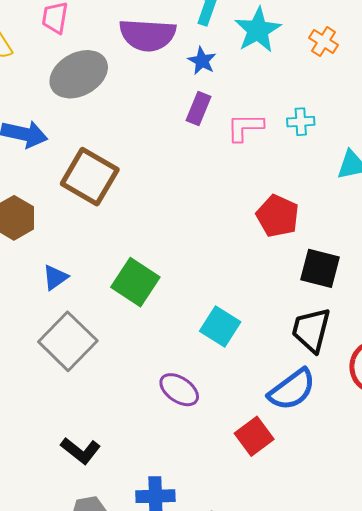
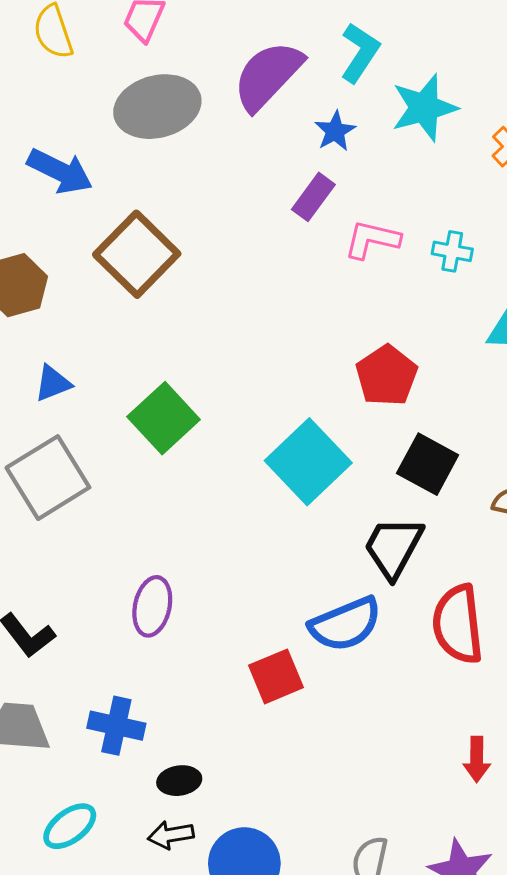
purple semicircle: (148, 35) -> (268, 76), turned 116
cyan square: (220, 326) -> (308, 462), moved, size x1.4
purple ellipse: (179, 390) -> (152, 606), moved, turned 54

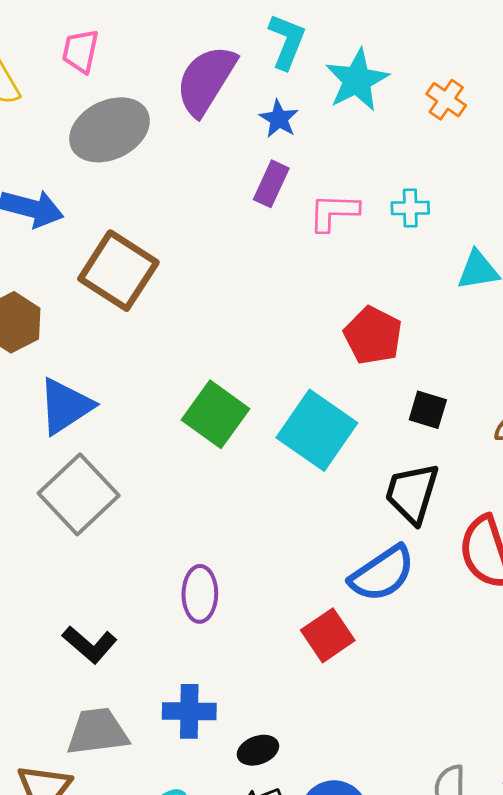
blue triangle: (53, 383) -> (65, 406), size x1.6
green square: (164, 418) -> (215, 414), moved
black square: (428, 464) -> (428, 410), size x0.7

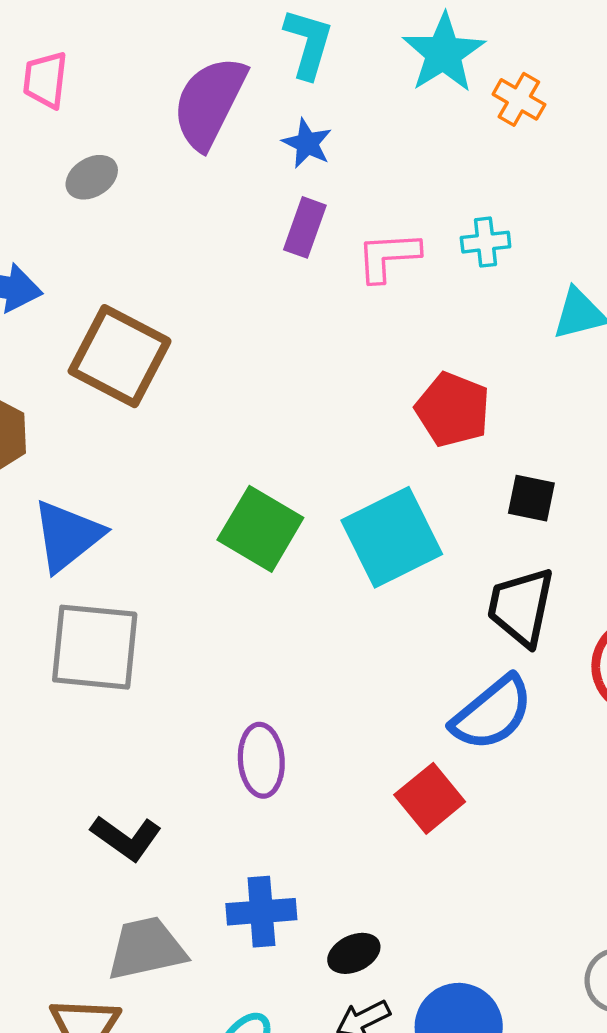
cyan star: (357, 80) -> (444, 53), moved
gray ellipse: (110, 130) -> (92, 177), size x0.5
cyan square: (317, 430) -> (392, 537), turned 34
gray square: (79, 494) -> (95, 647), turned -36

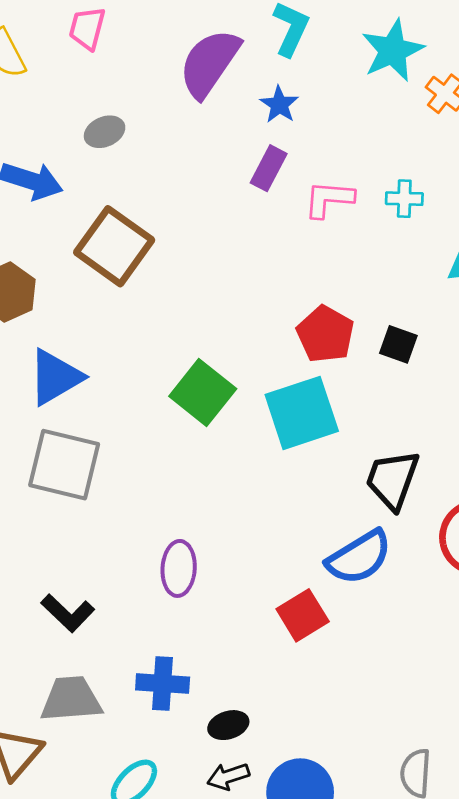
gray ellipse: (92, 177) -> (105, 132), moved
red pentagon: (453, 410) -> (325, 334), moved
black square: (531, 498) -> (398, 344), moved

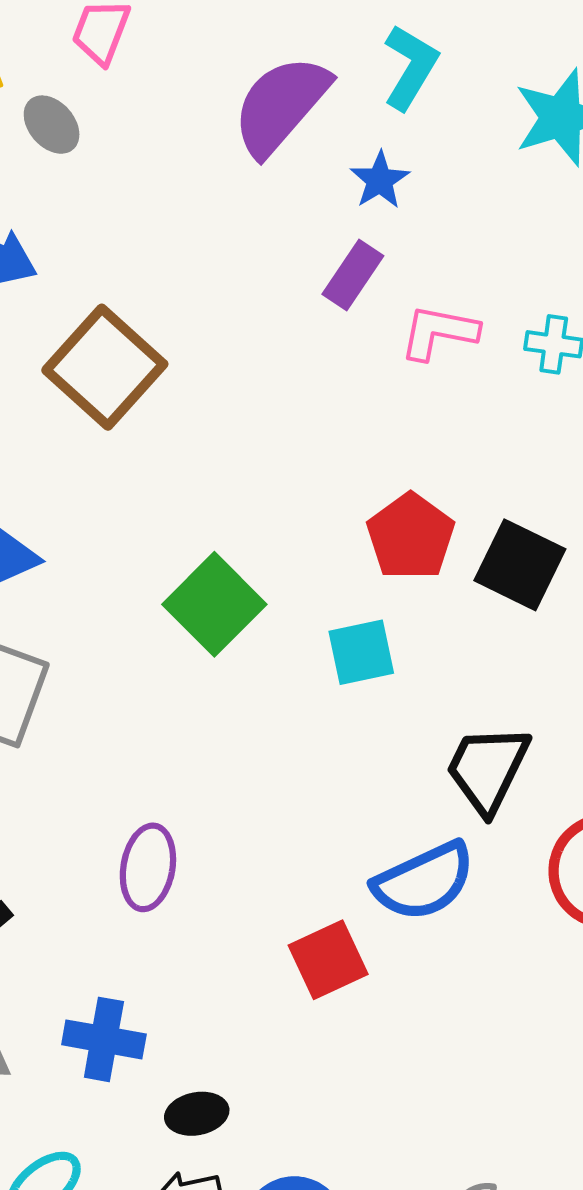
gray ellipse: (105, 132) -> (52, 125), moved, turned 66
black square: (398, 344) -> (520, 565), size x1.5
cyan square: (302, 413) -> (361, 652), size x0.6

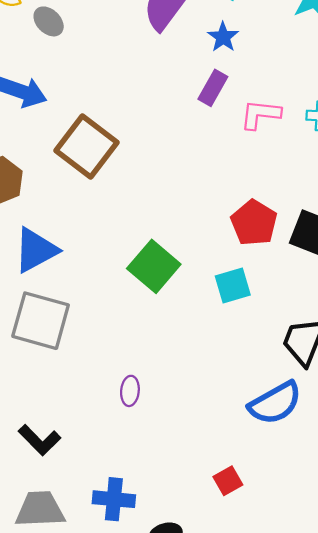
purple ellipse: (148, 867) -> (130, 391), moved, size x0.7
red square: (328, 960) -> (228, 481), moved, size x0.7

